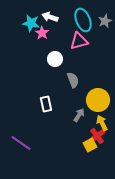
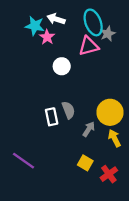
gray star: (105, 21) -> (108, 34), moved
gray semicircle: (73, 80) -> (68, 110), moved
red cross: (97, 136) -> (109, 174), moved
yellow square: (90, 145) -> (85, 163), moved, turned -32

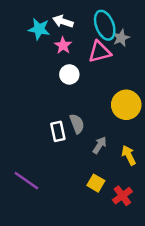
pink star: (47, 37) -> (63, 45), moved
yellow circle: (110, 112) -> (126, 105), moved

